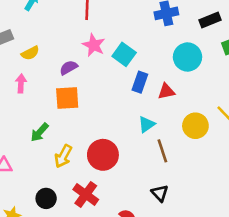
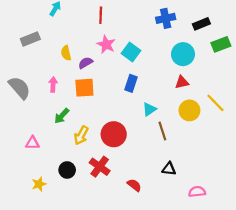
yellow semicircle: (30, 53) -> (66, 53), moved, turned 104
blue rectangle: (140, 82) -> (131, 83), moved
pink arrow: (21, 83) -> (53, 84), moved
red triangle: (166, 91) -> (182, 82), moved
black triangle: (160, 193) -> (169, 169), moved, turned -40

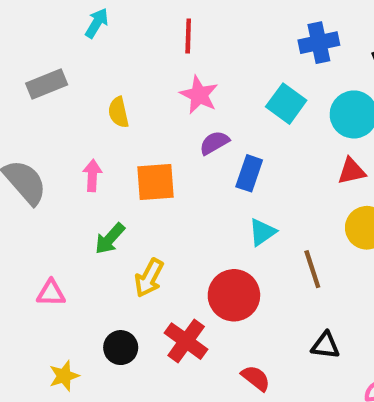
cyan square: (131, 52) -> (286, 104), moved
purple semicircle: (86, 63) -> (214, 143), moved
cyan triangle: (149, 109) -> (262, 232), moved
red circle: (114, 134) -> (234, 295), moved

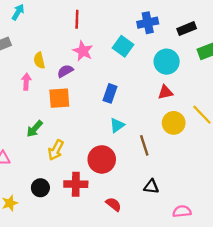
cyan arrow: (97, 23) -> (18, 12), moved
cyan square: (286, 104) -> (123, 46), moved
purple semicircle: (214, 143) -> (65, 71), moved
pink arrow: (92, 175) -> (26, 82), moved
red cross: (186, 341) -> (76, 184), turned -35

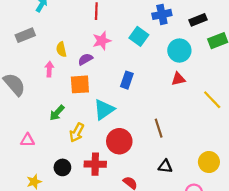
pink star: (83, 51) -> (102, 41), turned 30
yellow circle: (174, 123) -> (209, 162), moved
cyan triangle: (117, 125) -> (104, 110), moved, size x1.5

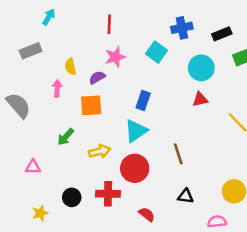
cyan triangle: (104, 110) -> (136, 131), moved
yellow arrow: (77, 132) -> (100, 151), moved, turned -132

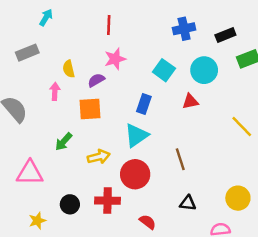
cyan square: (156, 52) -> (164, 70), moved
red triangle: (200, 99) -> (190, 101), moved
pink triangle: (33, 167) -> (30, 173), size x1.6

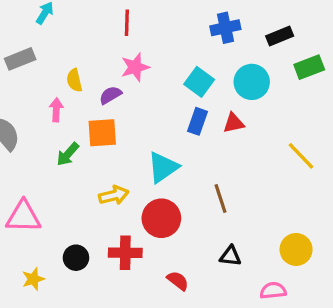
blue rectangle: (144, 104) -> (198, 121), moved
green arrow: (64, 142) -> (68, 154), moved

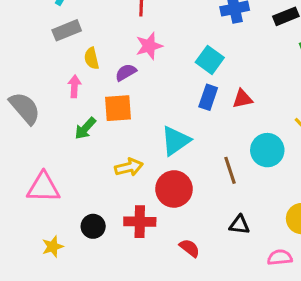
gray rectangle: (20, 59) -> (67, 30), moved
cyan circle: (252, 82) -> (267, 150), moved

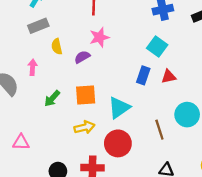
cyan square: (210, 60) -> (157, 47), moved
pink arrow: (74, 86) -> (33, 67), moved
orange square: (118, 108) -> (86, 95), moved
pink triangle: (43, 187) -> (21, 142), size x0.7

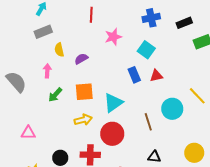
pink star: (99, 37) -> (113, 37), moved
pink arrow: (33, 67) -> (47, 71), moved
blue rectangle: (143, 75) -> (134, 75), turned -42

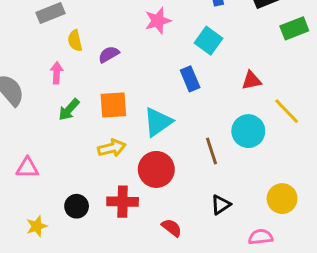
red triangle: (156, 76) -> (251, 80), moved
black triangle: (154, 157) -> (221, 205), turned -40

